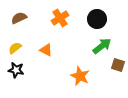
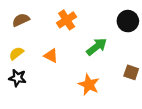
black circle: (97, 19) -> (128, 21), moved
green arrow: (102, 46) -> (97, 47), moved

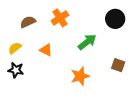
brown semicircle: (21, 20) -> (28, 22), moved
orange star: (89, 85) -> (80, 76), turned 30

